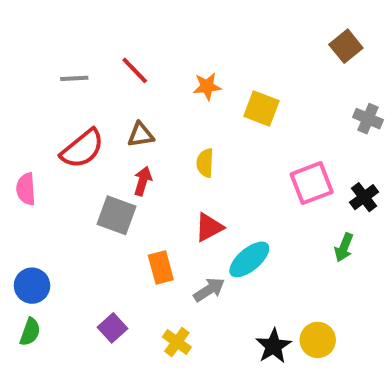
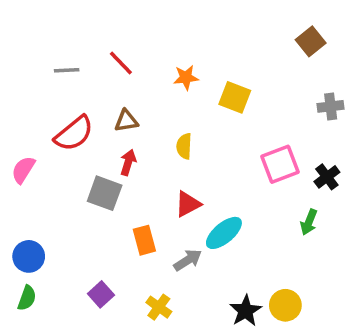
gray cross: (368, 119) -> (331, 106), turned -30
pink semicircle: (26, 189) -> (23, 170), turned 36

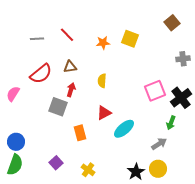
yellow square: (235, 97) -> (130, 39), moved
black cross: (327, 177) -> (181, 98), size x1.5
gray arrow: (188, 260) -> (159, 144), moved
green semicircle: (27, 298) -> (15, 165), size x1.5

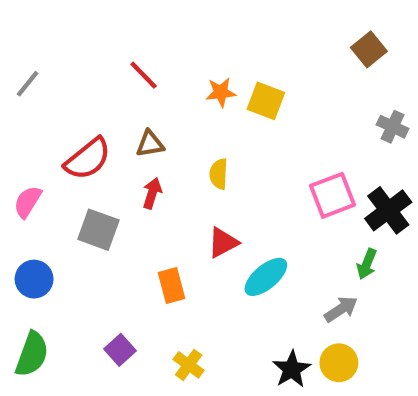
gray line: (37, 39) -> (28, 84), moved, turned -48
yellow square: (130, 39) -> (266, 101), moved
gray cross: (183, 59) -> (393, 127), turned 32
gray square: (58, 107) -> (98, 230), moved
blue circle: (16, 142) -> (34, 279), moved

